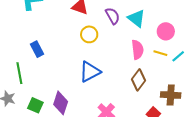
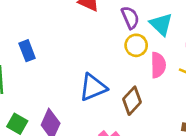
yellow circle: (89, 34) -> (136, 45), moved
brown diamond: (139, 80) -> (132, 101), moved

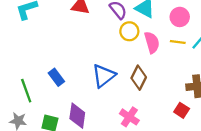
blue rectangle: (27, 51) -> (56, 77), moved

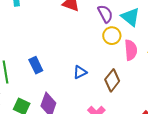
blue triangle: (104, 76) -> (80, 72), size x0.6

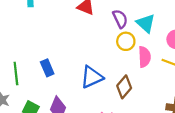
blue triangle: (80, 72) -> (92, 77), size x1.6

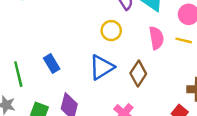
yellow circle: (126, 41) -> (111, 31), moved

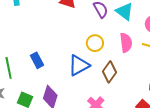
yellow circle: (111, 31) -> (95, 43), moved

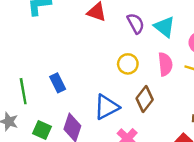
blue triangle: (79, 65) -> (107, 107), moved

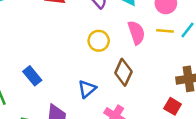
blue triangle: (107, 107) -> (87, 89), size x0.7

